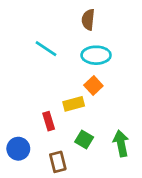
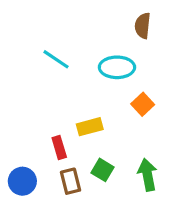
brown semicircle: (88, 20) -> (143, 26), moved
orange square: (93, 85) -> (143, 104), moved
brown rectangle: (58, 162) -> (70, 181), moved

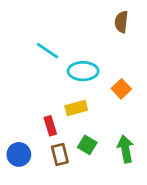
cyan ellipse: (117, 67) -> (83, 71), moved

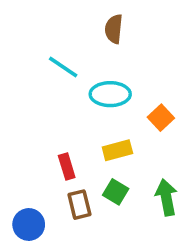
brown semicircle: (121, 22) -> (114, 29), moved
yellow rectangle: (76, 108) -> (117, 150), moved
blue circle: (19, 154) -> (29, 224), moved

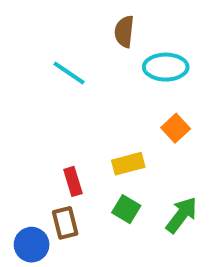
cyan ellipse: (110, 94) -> (166, 67), moved
green arrow: (166, 197) -> (181, 215), turned 48
brown rectangle: (79, 205) -> (65, 223), moved

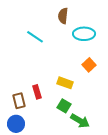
yellow rectangle: (128, 164) -> (65, 83), turned 35
green arrow: (181, 215) -> (80, 121), moved, turned 84
brown rectangle: (65, 223) -> (19, 101), moved

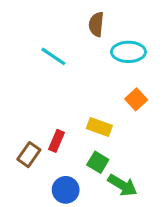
red rectangle: (37, 92) -> (56, 141), turned 40
brown rectangle: (19, 101) -> (29, 155), turned 49
blue circle: (16, 124) -> (66, 190), moved

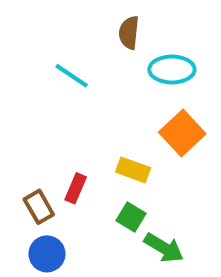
orange square: (136, 99) -> (182, 133), size x1.5
brown rectangle: (29, 155) -> (39, 207), turned -65
blue circle: (66, 190) -> (47, 254), moved

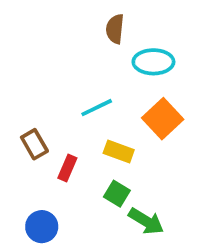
cyan line: (72, 76) -> (97, 108), moved, turned -60
brown rectangle: (39, 207) -> (34, 144), moved

